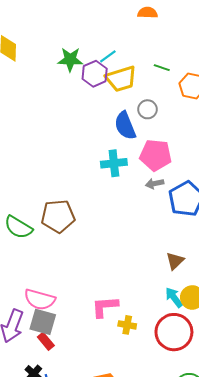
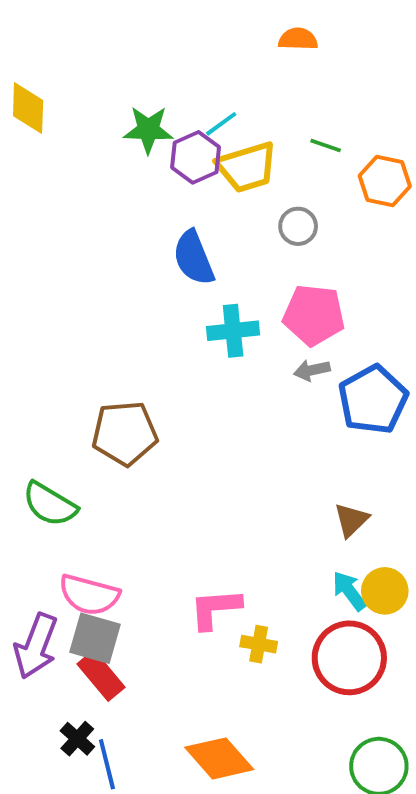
blue semicircle: (125, 126) -> (194, 258), moved
green semicircle: (18, 227) -> (50, 504), moved
red rectangle: (46, 341) -> (101, 676), size x1.4

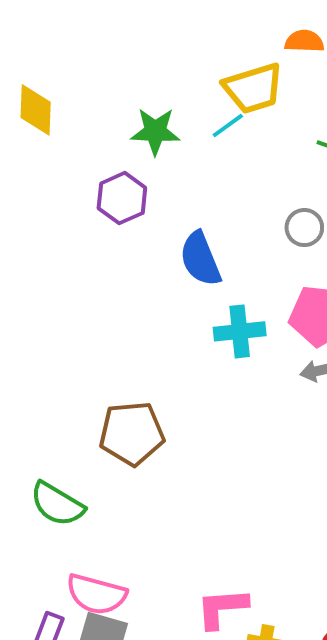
purple hexagon: (196, 157) -> (122, 198), moved
yellow trapezoid: (247, 167) -> (253, 88), moved

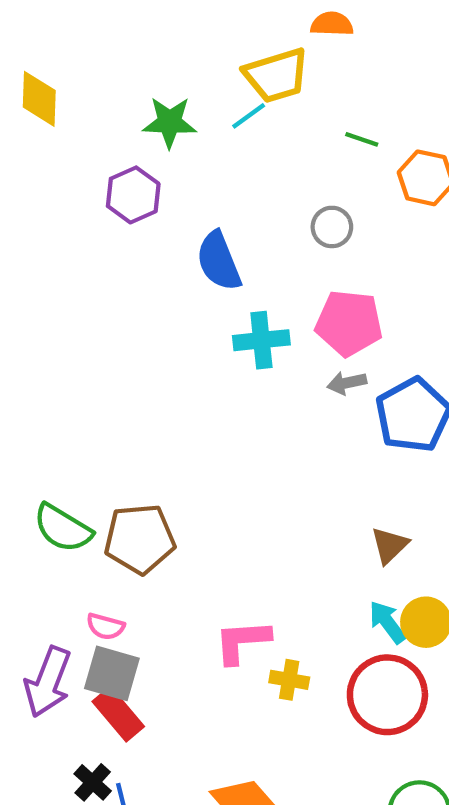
brown pentagon: (132, 433) -> (140, 539), moved
pink semicircle: (96, 594) -> (105, 626), size x0.6

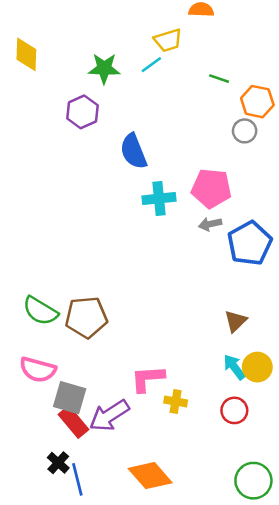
yellow trapezoid: (276, 75) -> (168, 40), size x0.7
gray circle: (332, 227) -> (245, 131), moved
pink semicircle: (105, 626) -> (38, 370), moved, size x1.6
purple arrow: (48, 682) -> (109, 416), moved, turned 36
red circle: (387, 695) -> (234, 410), size x0.6

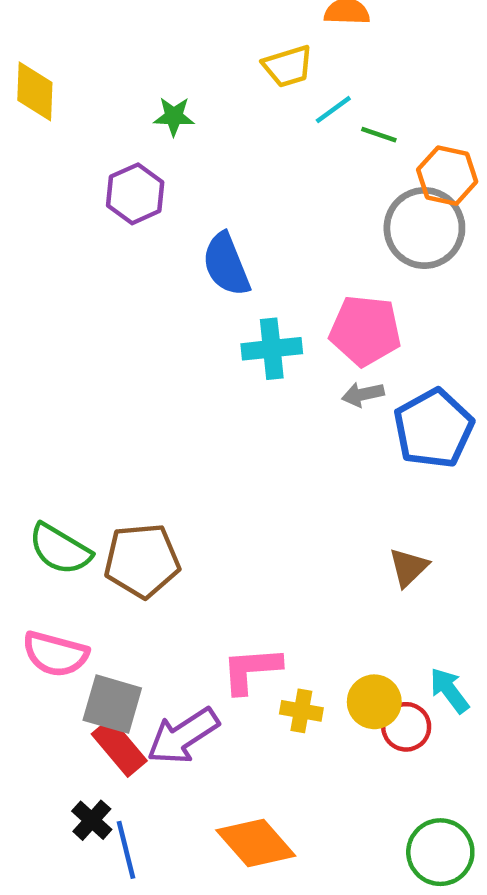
cyan line: (151, 65) -> (333, 110), moved
green star: (104, 68) -> (174, 116), size x0.7
gray circle: (245, 131) -> (424, 228), size x1.8
cyan arrow: (234, 367) -> (449, 690), moved
yellow circle: (257, 367) -> (374, 702), moved

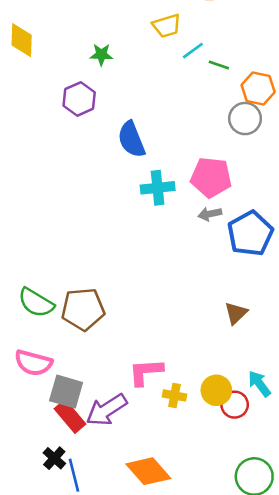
gray circle: (424, 228) -> (245, 119), size x0.7

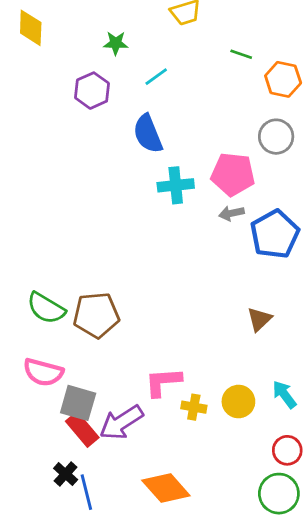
cyan line: (193, 51) -> (156, 77), moved
gray circle: (245, 119) -> (276, 137), moved
red circle: (235, 405) -> (287, 450), moved

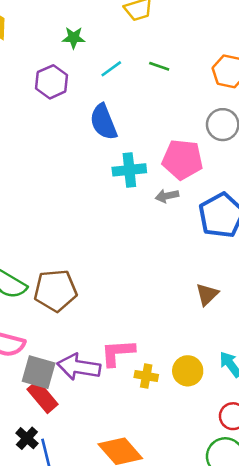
green line: (241, 54) -> (159, 66), moved
gray arrow: (231, 213) -> (167, 196), moved
purple arrow: (121, 422) -> (79, 367), moved, turned 42

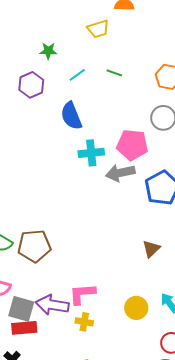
gray arrow: (167, 196) -> (120, 173), size x1.6
yellow cross: (146, 376) -> (84, 322), moved
red rectangle: (43, 397) -> (24, 328), turned -55

